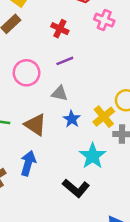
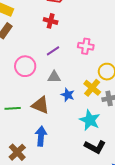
pink cross: (104, 20) -> (86, 46), moved
red cross: (60, 29) -> (51, 21), moved
black L-shape: (76, 188) -> (95, 147), moved

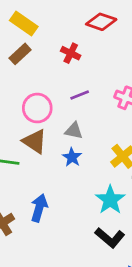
red cross: (51, 21) -> (71, 53), moved
blue star: (68, 95) -> (72, 157), moved
brown triangle: (40, 105) -> (35, 141), moved

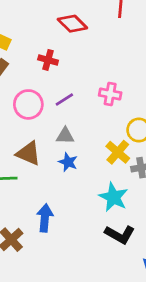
red diamond: (101, 22) -> (72, 24), turned 36
pink circle: (37, 108) -> (28, 104), moved

